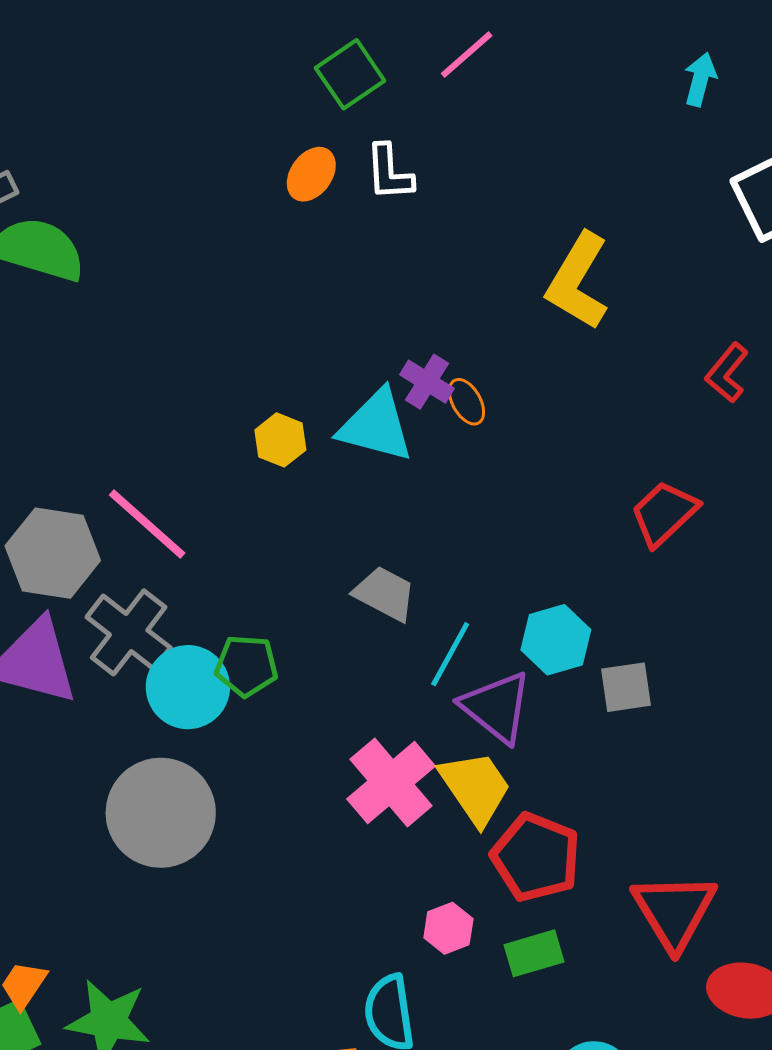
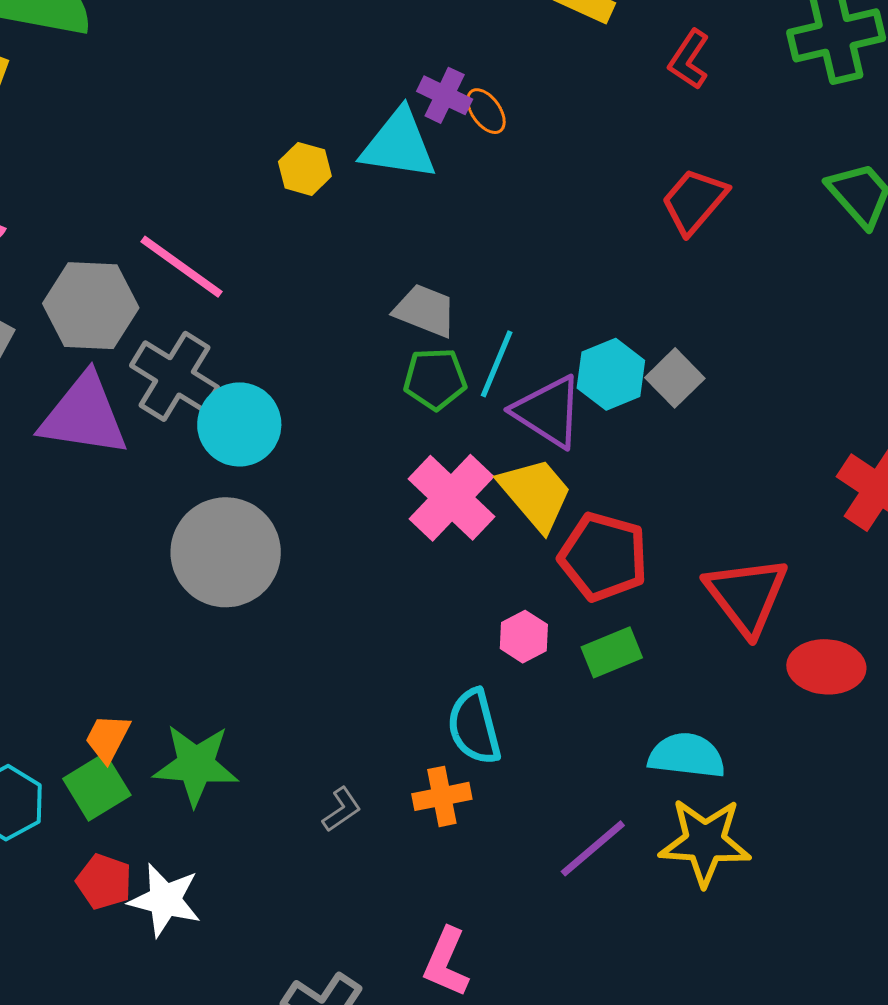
red L-shape: (727, 373) -> (689, 60), moved
cyan hexagon: (556, 640) -> (611, 374), moved
green pentagon: (246, 666) -> (435, 379), moved
gray square: (626, 687) -> (675, 378), turned -30

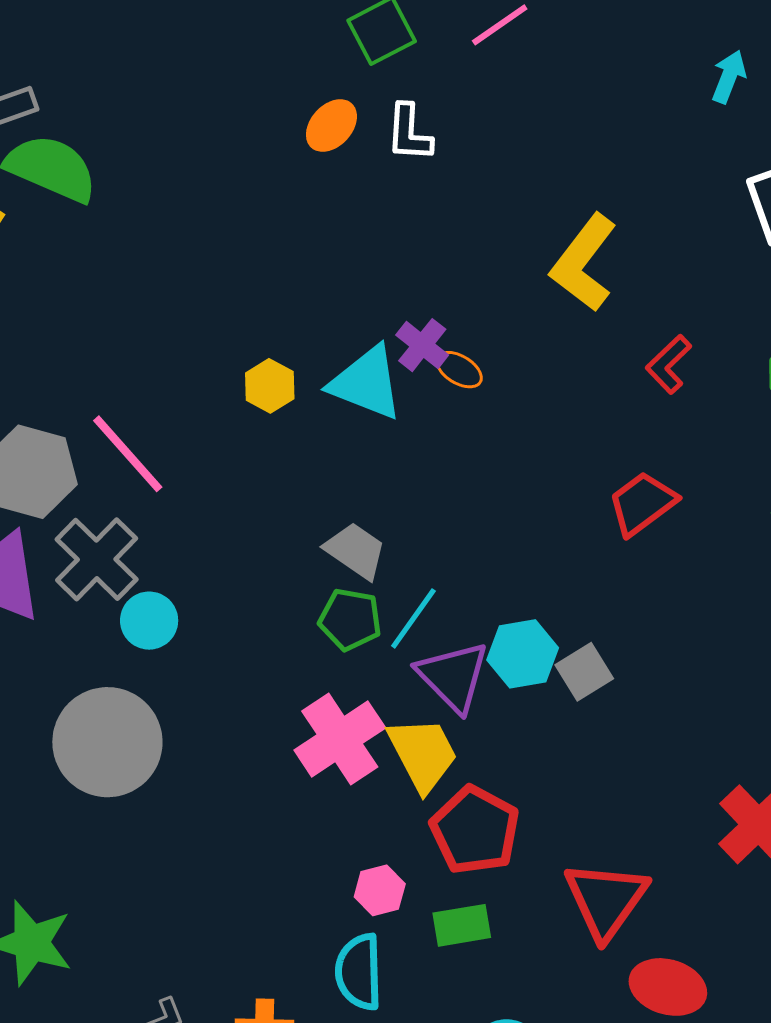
orange ellipse: (486, 111) -> (459, 370), turned -36
cyan circle: (239, 424) -> (149, 621), size x0.7
cyan semicircle: (474, 727) -> (359, 972), moved

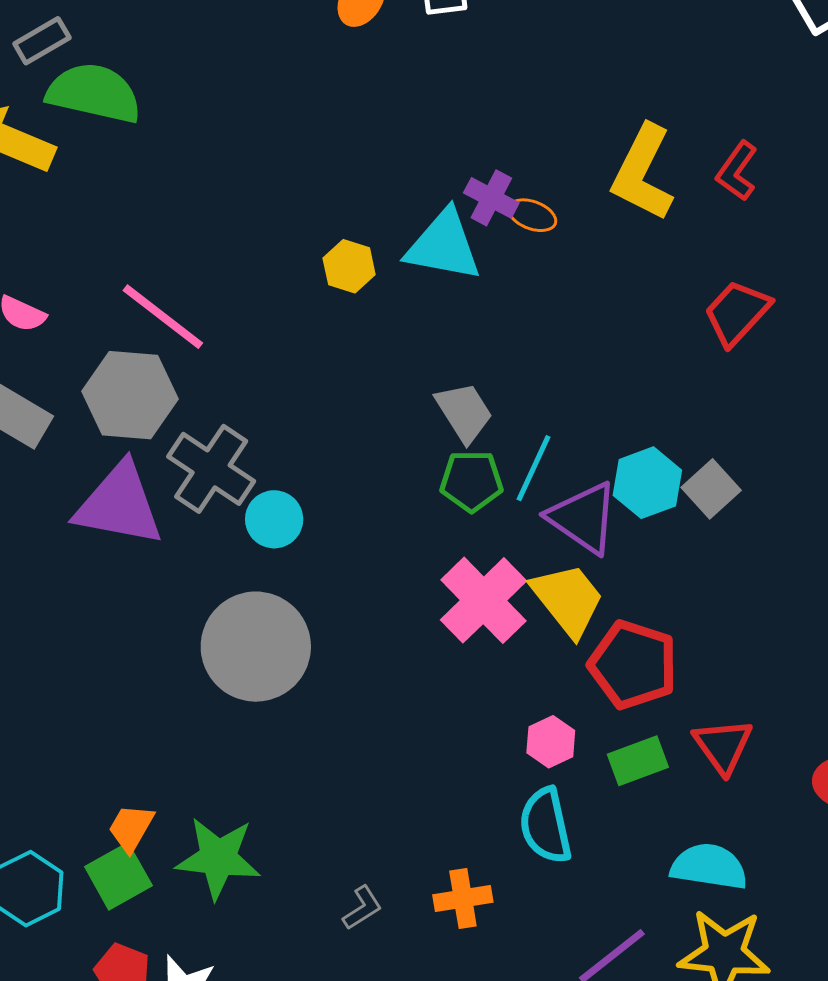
yellow L-shape: (584, 263) -> (643, 173), moved
pink line: (128, 454) -> (163, 317), moved
gray trapezoid: (356, 551) -> (464, 412), turned 34
red triangle: (606, 900) -> (723, 746), moved, size x0.7

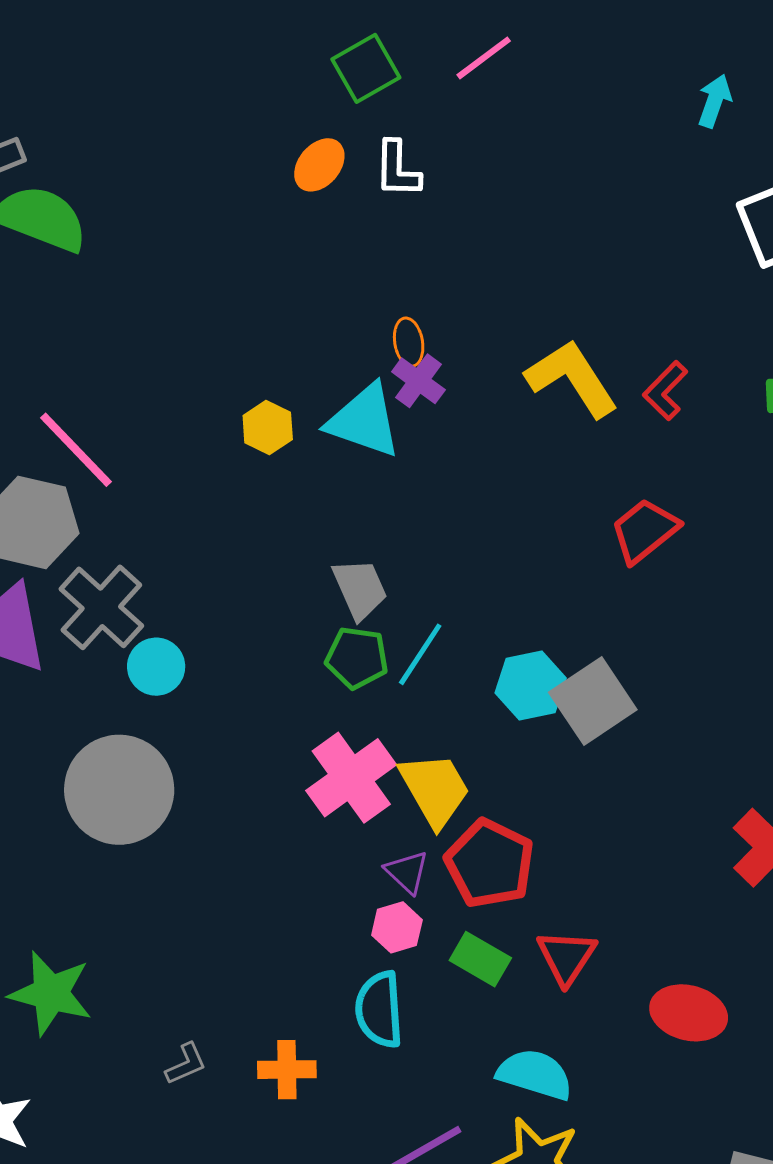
yellow L-shape: (643, 173) -> (572, 378), turned 112
orange ellipse: (532, 215) -> (409, 342), moved, turned 51
gray square: (711, 489) -> (593, 701), size x1.5
purple triangle: (583, 518) -> (407, 872), moved, size x0.6
green rectangle: (638, 761) -> (480, 959), turned 42

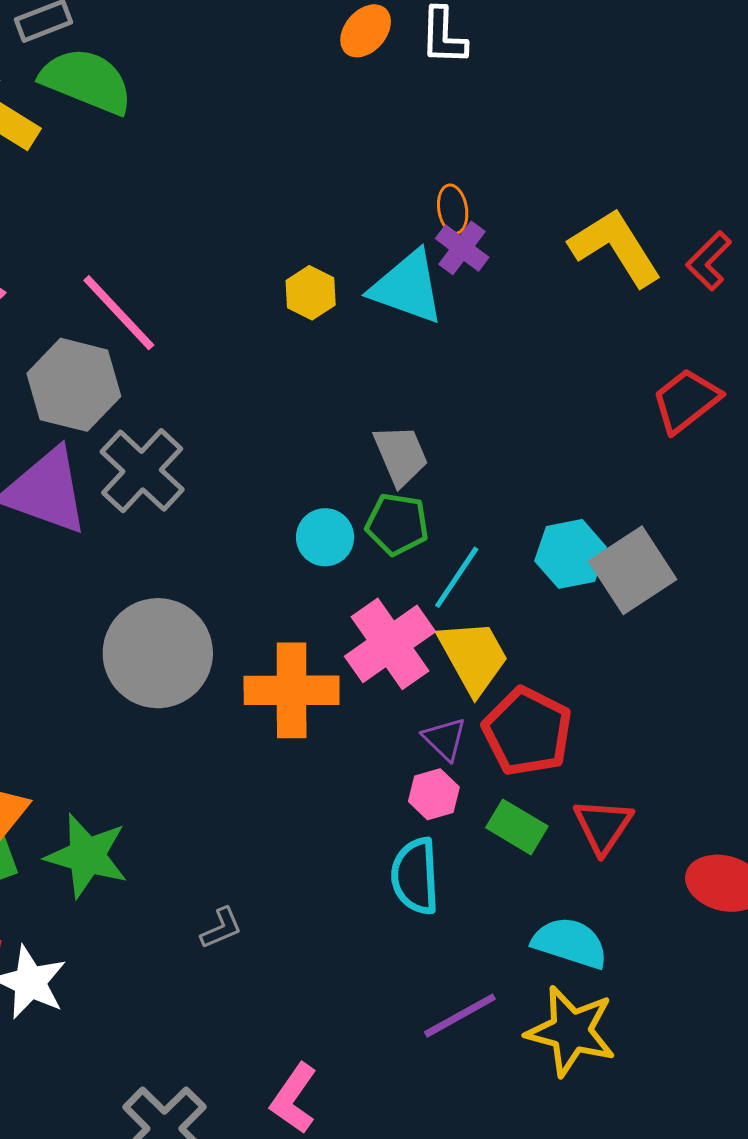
cyan line: (420, 654) -> (457, 577), moved
cyan circle: (156, 667) -> (325, 537), moved
orange cross: (287, 1070) -> (292, 690), moved, size x1.6

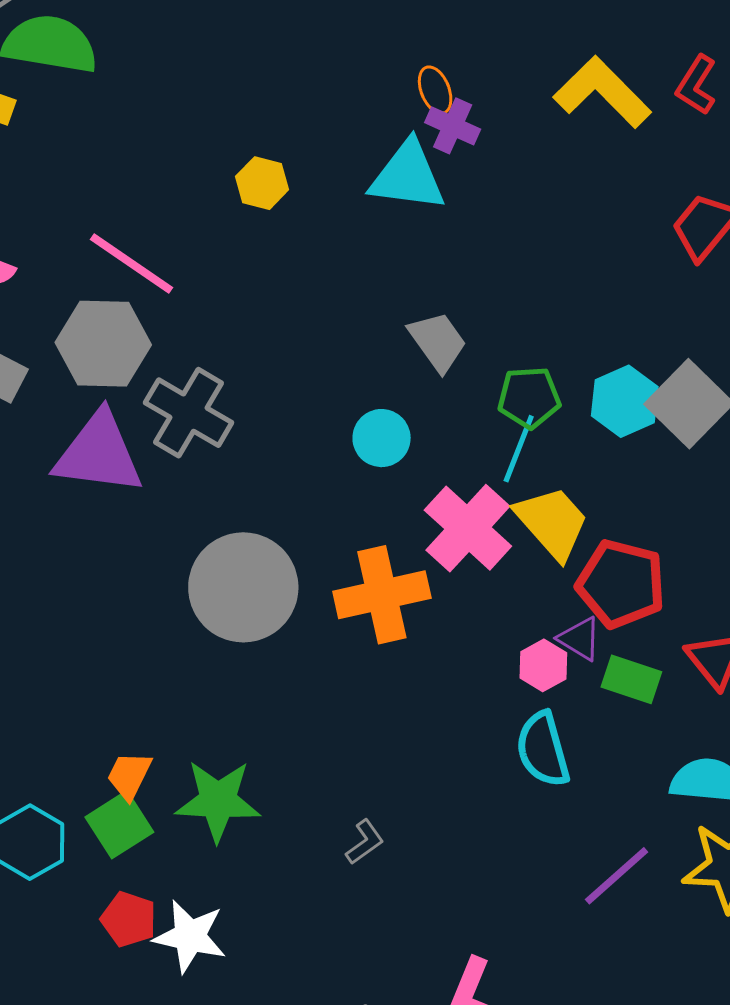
yellow hexagon: (311, 293) -> (262, 183), moved
green pentagon: (397, 524) -> (529, 398), moved
purple triangle: (445, 739) -> (580, 639), moved

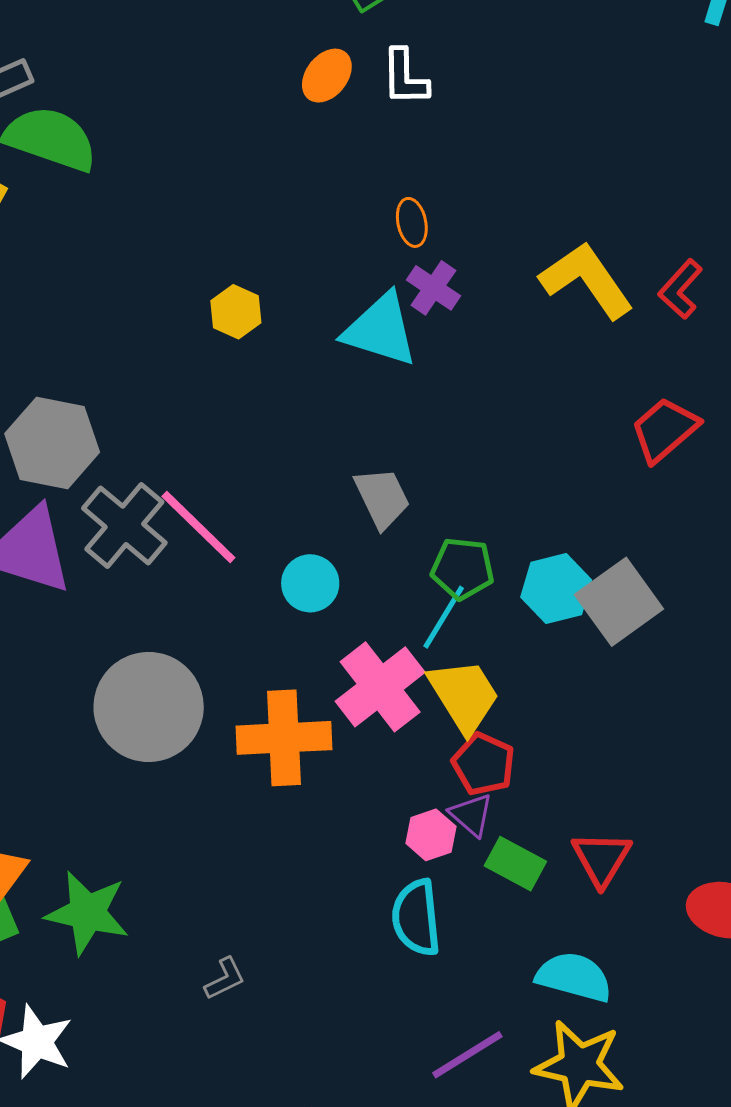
orange ellipse: (435, 90) -> (412, 222), moved
pink line: (132, 263) -> (198, 527), moved
red pentagon: (621, 584) -> (483, 764), moved, size x0.7

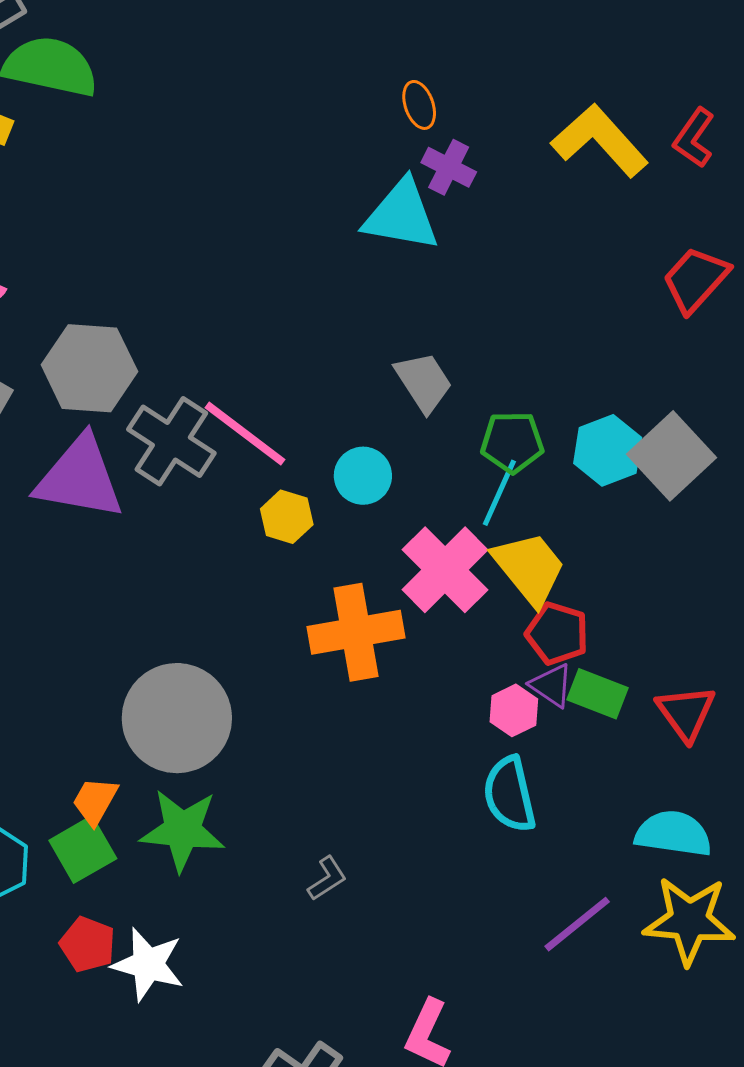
yellow hexagon: (236, 312) -> (287, 517), moved
gray circle: (149, 707) -> (177, 718), moved
green rectangle: (515, 864) -> (598, 694), moved

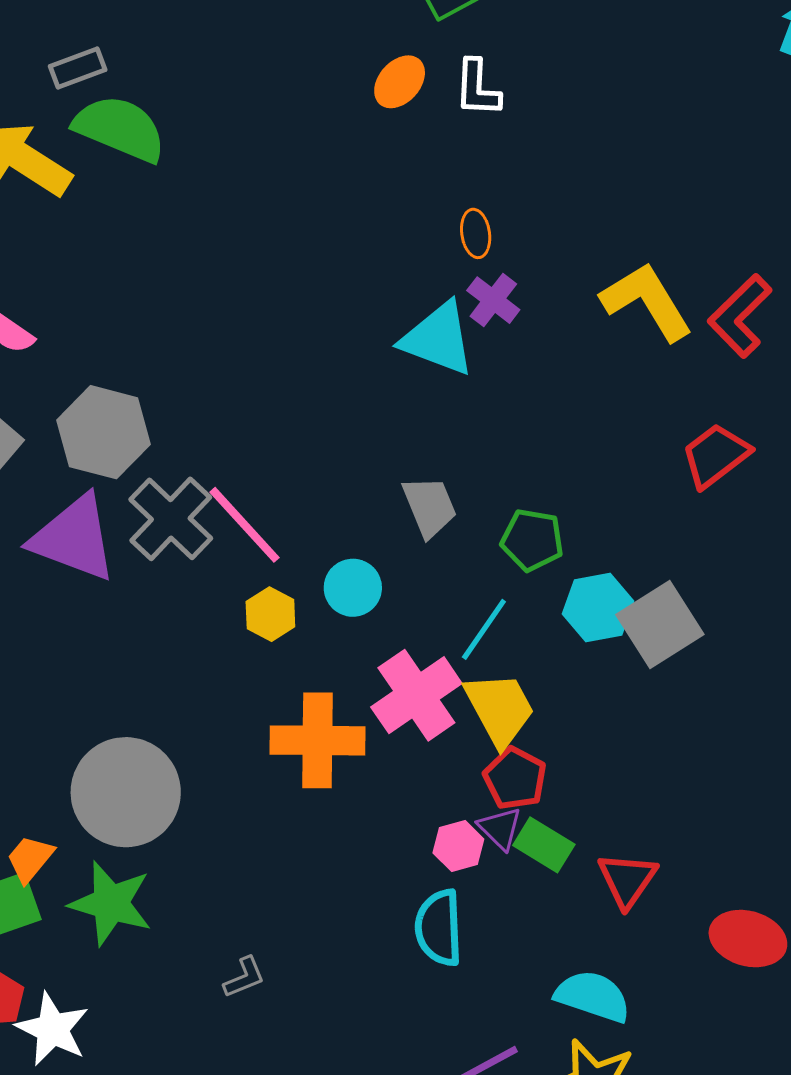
red L-shape: (694, 138) -> (740, 316), size x1.4
green pentagon: (512, 442) -> (532, 540), moved

